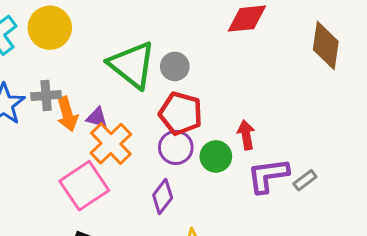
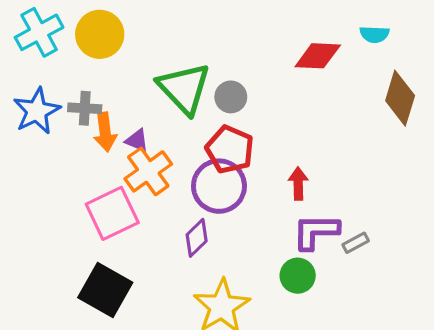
purple circle: (176, 147) -> (219, 186), size x1.4
green circle: (216, 156) -> (298, 276), moved

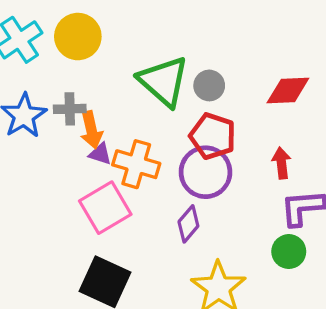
red diamond: (318, 56) -> (288, 91), moved
purple triangle: (137, 141) -> (100, 154), moved
orange cross: (148, 171) -> (136, 164), turned -33

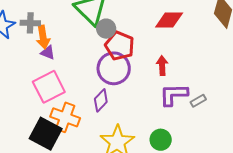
gray circle: (209, 85) -> (106, 29), moved
orange cross: (136, 164) -> (65, 117), moved
green circle: (289, 252) -> (161, 140), moved

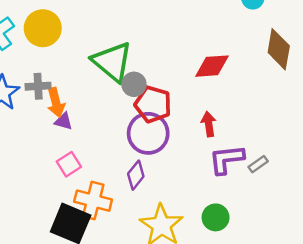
pink square: (49, 87) -> (69, 164), size x0.6

